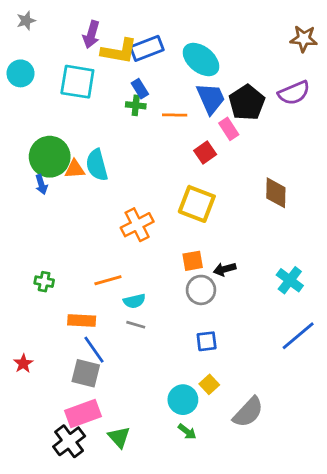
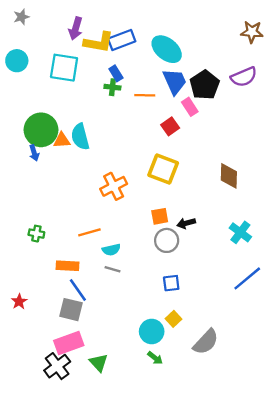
brown diamond: (276, 193) -> (229, 176), moved

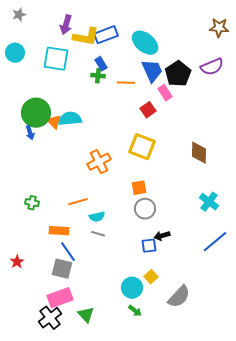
cyan semicircle: (80, 137) -> (70, 119), turned 100
orange triangle: (62, 140) -> (54, 122), turned 49
black arrow: (186, 223) -> (162, 236), moved

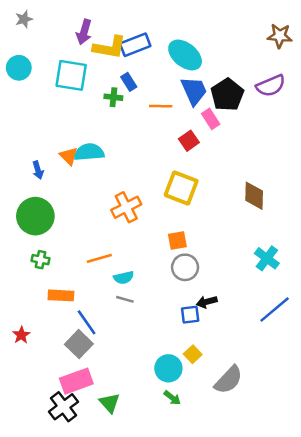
green cross: (98, 76) -> (113, 97), moved
green circle: (36, 113) -> (35, 216), moved
orange rectangle: (59, 231) -> (61, 295), moved
gray square: (62, 269) -> (79, 344), turned 30

